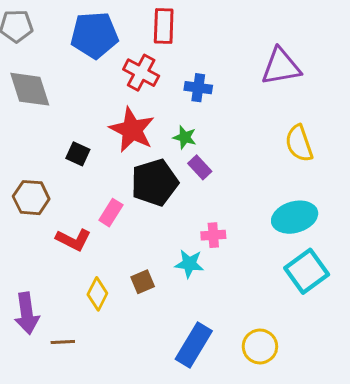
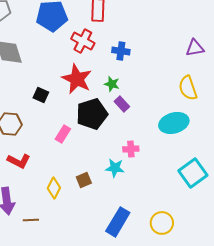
purple triangle: (281, 67) -> (195, 48), moved, size x0.7
cyan ellipse: (295, 217) -> (174, 123), moved
red L-shape: (73, 240) -> (19, 161), moved

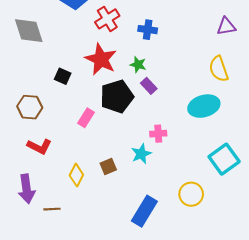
red cross: (83, 41) -> (107, 19), turned 30
cyan star: (115, 168) -> (141, 154), turned -30
yellow circle: (162, 223) -> (191, 194), moved

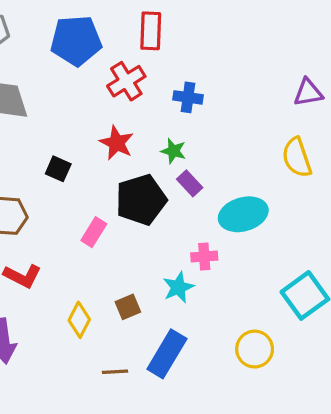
red star: (101, 59) -> (117, 143), size x0.7
cyan ellipse: (204, 106) -> (243, 214), moved
brown line: (52, 209) -> (115, 372), moved
blue rectangle: (144, 211) -> (167, 354), moved

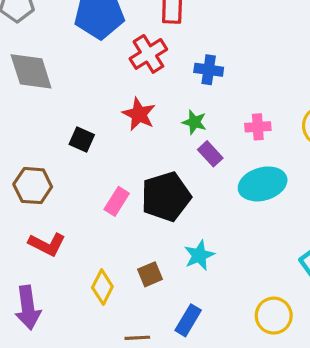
black pentagon: (141, 200) -> (166, 197), moved
pink cross: (204, 256) -> (258, 127), moved
blue rectangle: (167, 354) -> (188, 320), size x0.7

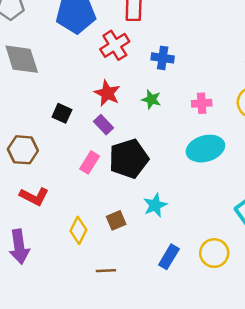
purple rectangle: (210, 154) -> (103, 125), moved
blue rectangle: (188, 320) -> (169, 257), moved

